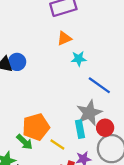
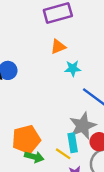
green arrow: (25, 142) -> (34, 157), moved, turned -30
yellow line: (57, 144) -> (63, 154), moved

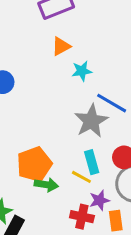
gray star: (83, 126) -> (91, 121), moved

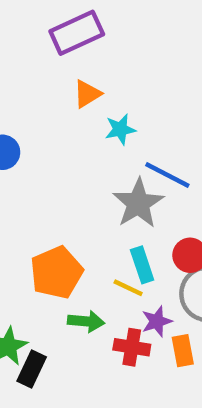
green arrow: (46, 185) -> (86, 321), moved

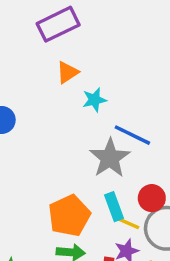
orange pentagon: (56, 272) -> (69, 216), moved
yellow line: (128, 288) -> (128, 223), moved

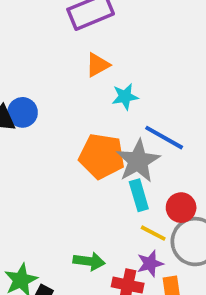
cyan rectangle: (114, 207) -> (139, 195), moved
orange pentagon: (69, 216) -> (102, 156), moved, turned 30

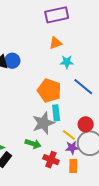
gray star: (138, 161) -> (43, 123), moved
cyan rectangle: (139, 195) -> (56, 113), moved
purple star: (150, 264) -> (72, 148), moved

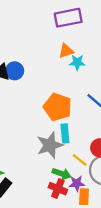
cyan star: (67, 62) -> (77, 62), moved
green arrow: (33, 144) -> (62, 174), moved
purple star: (72, 148) -> (77, 183), moved

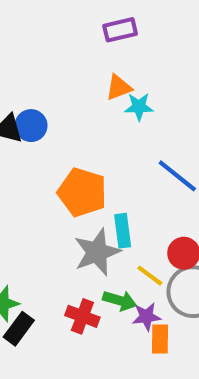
purple rectangle: (68, 18) -> (120, 30), size x0.7
orange pentagon: (58, 107) -> (82, 192), moved
red cross: (58, 189) -> (82, 316), moved

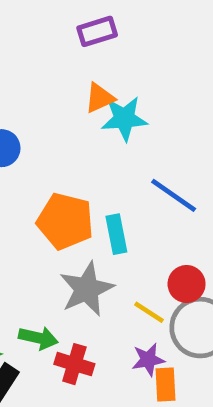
cyan star: (139, 107) -> (124, 119), size x1.4
cyan rectangle: (123, 231) -> (116, 234), moved
green arrow: (120, 301) -> (38, 338), moved

